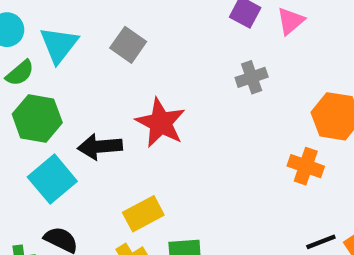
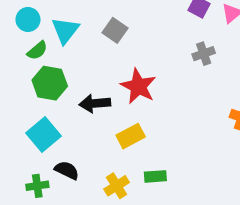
cyan square: (52, 179) -> (44, 135), moved
yellow rectangle: (143, 214) -> (131, 136), moved

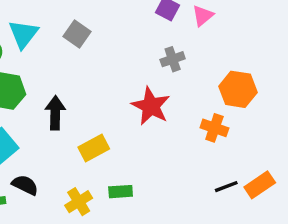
red star: (138, 86) -> (151, 106), moved
black arrow: (95, 103) -> (55, 113), turned 96

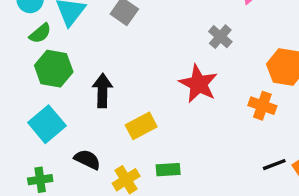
gray cross: (173, 59) -> (220, 37), turned -30
black semicircle: (25, 185) -> (87, 160), moved

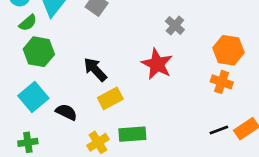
black arrow: (102, 91) -> (95, 70), moved, turned -44
orange cross: (262, 106) -> (222, 82), moved
black semicircle: (87, 160) -> (66, 112), moved
green rectangle: (168, 170) -> (132, 134), size x1.4

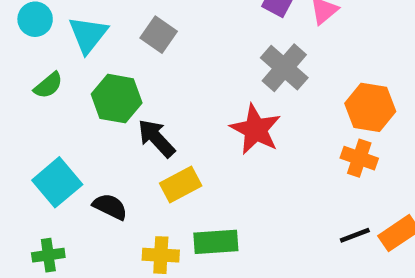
green semicircle: (28, 23) -> (48, 85), moved
gray cross: (175, 26) -> (284, 68), size x1.5
green hexagon: (39, 52) -> (117, 99), moved
yellow cross: (98, 142) -> (161, 255), turned 35

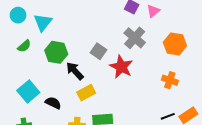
gray square: (159, 35) -> (99, 51), moved
orange hexagon: (370, 107) -> (175, 44), moved

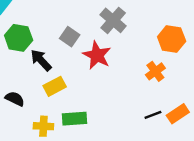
orange hexagon: (175, 44) -> (172, 39), moved
orange cross: (170, 80) -> (155, 71), turned 35

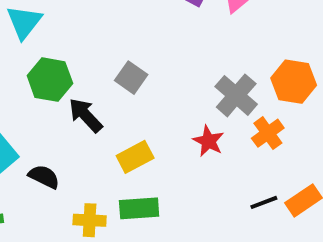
gray cross: (113, 20) -> (236, 95), moved
red star: (97, 55) -> (208, 141), moved, size x0.7
yellow rectangle: (55, 86) -> (135, 157), moved

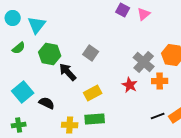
orange cross: (268, 133) -> (160, 81), turned 35

